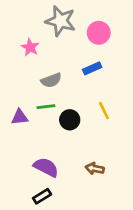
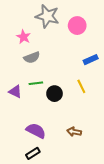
blue rectangle: (92, 68) -> (91, 60), moved
gray semicircle: (51, 80) -> (32, 57), moved
purple triangle: (20, 117) -> (15, 92), turned 32

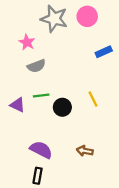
pink circle: (77, 26) -> (87, 16), moved
blue rectangle: (91, 60) -> (104, 52), moved
black rectangle: (33, 153) -> (38, 176), turned -48

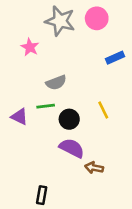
gray semicircle: (36, 66) -> (56, 83), moved
purple semicircle: (41, 150) -> (72, 148), moved

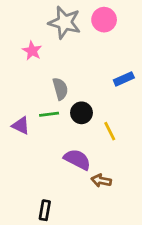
blue rectangle: (115, 58) -> (124, 79), moved
gray semicircle: (56, 83) -> (60, 89), turned -84
yellow line: (103, 110) -> (110, 131), moved
black circle: (69, 119) -> (81, 113), moved

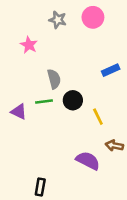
gray star: (65, 22) -> (58, 20), size x0.6
purple semicircle: (77, 159) -> (88, 161), moved
brown arrow: (101, 181) -> (114, 146), moved

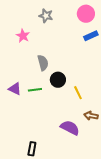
pink circle: (93, 17) -> (86, 14), moved
blue rectangle: (111, 70) -> (91, 36), moved
green line: (44, 102) -> (35, 90), moved

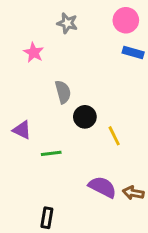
blue rectangle: (91, 36) -> (133, 52), turned 40
green line: (35, 90) -> (51, 153), moved
brown arrow: (91, 116) -> (133, 193), moved

